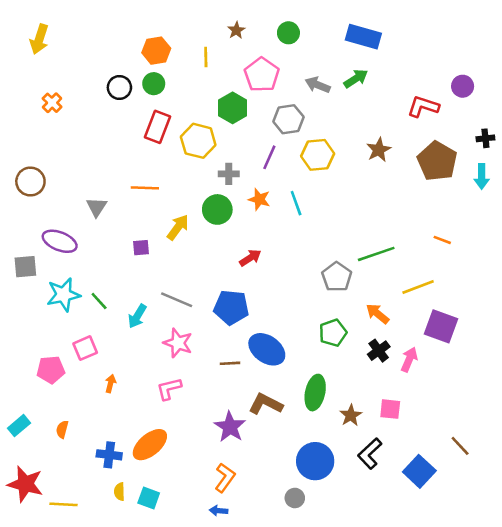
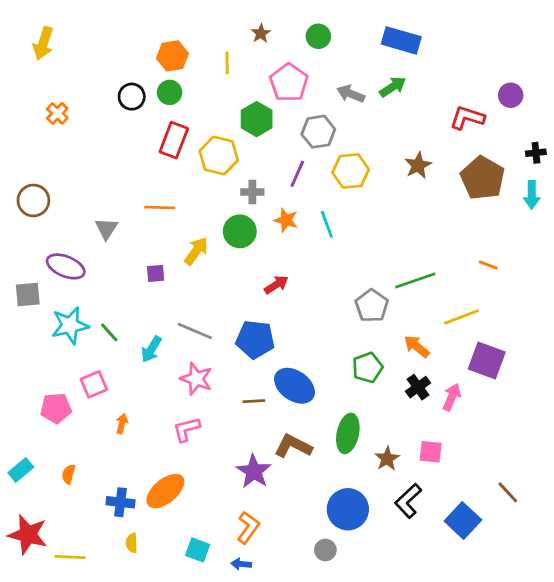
cyan square: (149, 498) -> (198, 550), moved

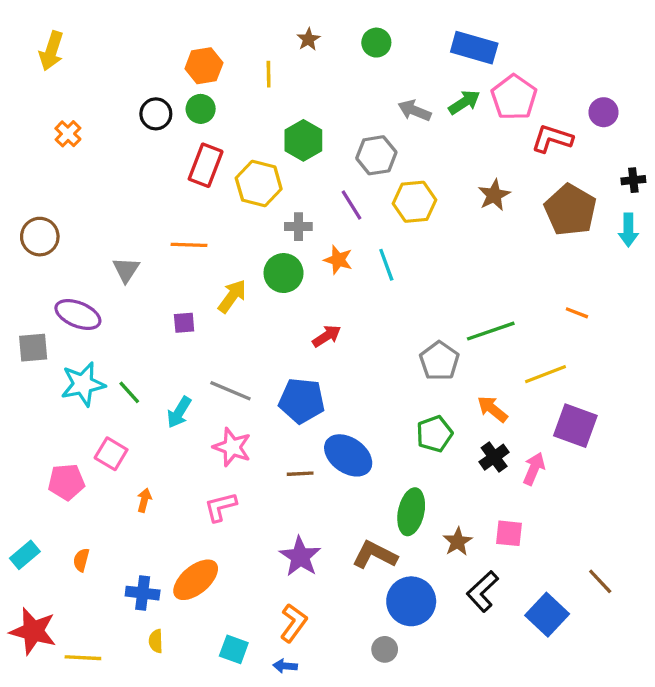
pink pentagon: (289, 83) -> (514, 97), moved
purple line: (297, 174) -> (351, 205), turned -56
pink square: (94, 384) -> (111, 454), turned -36
brown L-shape: (293, 446) -> (375, 555), moved

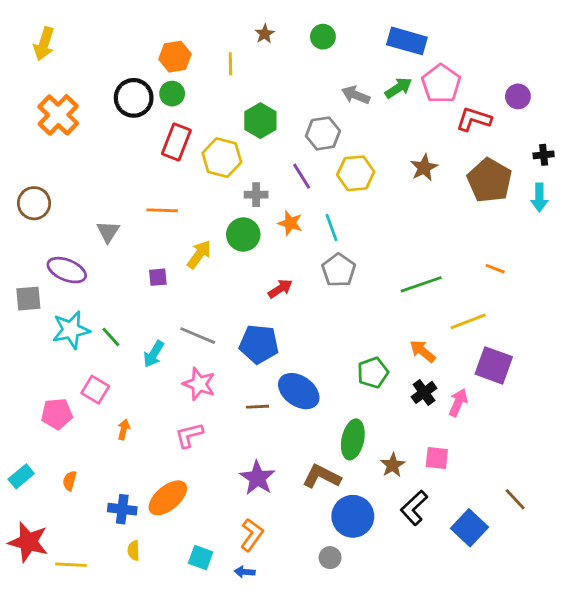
black circle: (156, 114) -> (134, 98), size x1.4
orange cross: (68, 134) -> (58, 115), size x1.8
gray pentagon: (439, 361) -> (339, 270), moved

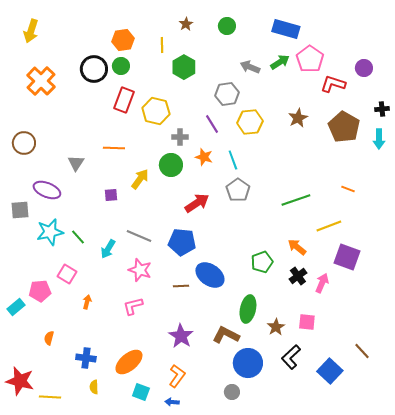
green hexagon: (260, 121) -> (184, 67), moved
red arrow: (280, 289) -> (197, 203), size x1.4
cyan rectangle: (21, 476) -> (16, 307), moved
orange ellipse: (168, 498) -> (129, 362), moved

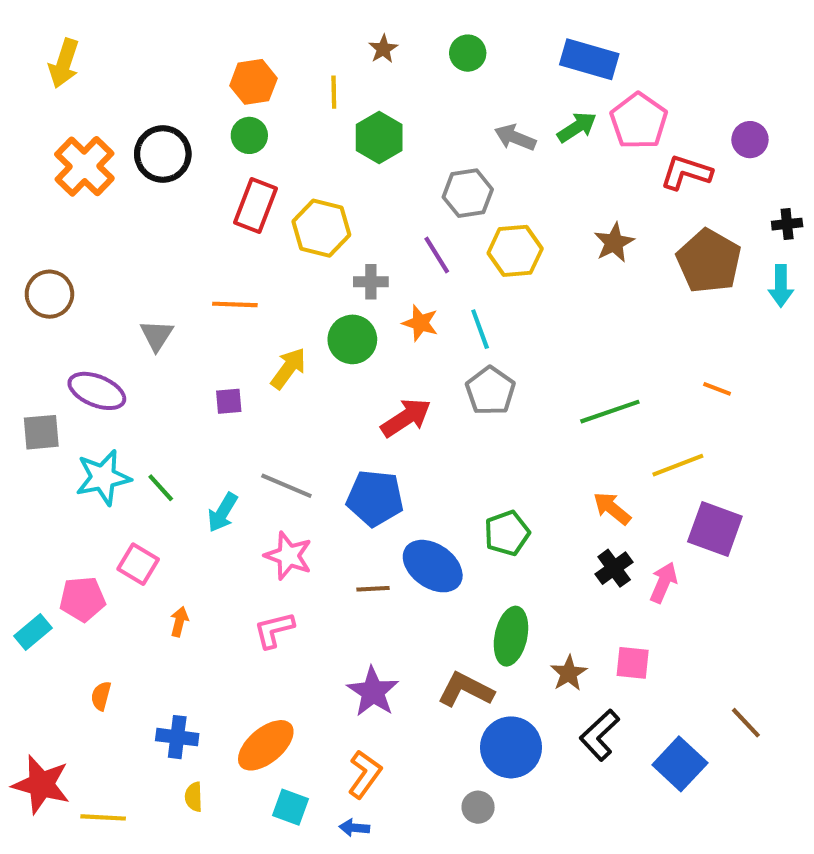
black circle: (94, 69) -> (163, 154), moved
green pentagon: (262, 262) -> (507, 533), moved

